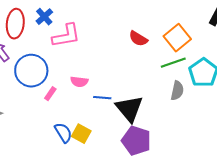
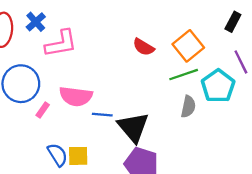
pink semicircle: (79, 82) -> (76, 96), size x1.6
yellow square: (81, 134) -> (78, 156), turned -30

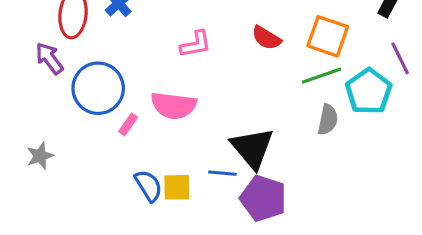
pink L-shape: (61, 44) -> (196, 44), moved, size x0.7
orange square: (188, 46) -> (328, 36), turned -32
blue line: (102, 115) -> (222, 173), moved

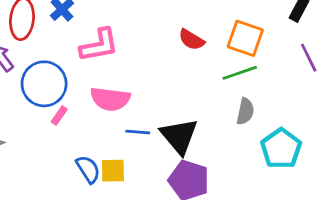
pink L-shape: (196, 44) -> (99, 45), moved, size x1.4
cyan pentagon: (369, 91) -> (281, 149), moved
pink rectangle: (128, 124) -> (59, 116), moved
blue line: (222, 173) -> (138, 132), moved

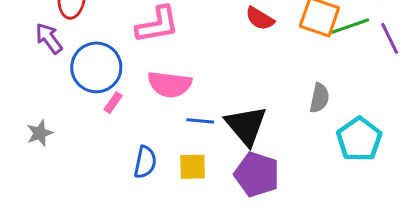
green line: (240, 73) -> (350, 26), moved
blue semicircle: (88, 169) -> (145, 162), turned 44
yellow square: (113, 171) -> (193, 167), moved

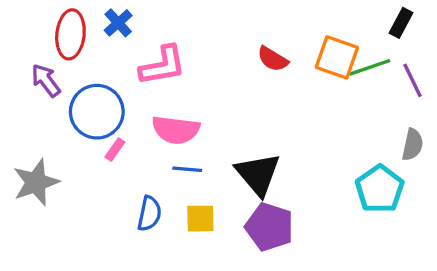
gray semicircle: (319, 98) -> (413, 145), moved
blue line: (200, 121) -> (187, 169), moved
gray star: (40, 133) -> (36, 182), size x1.6

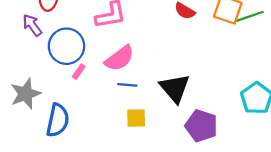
pink semicircle: (176, 130) -> (120, 58), turned -44
blue semicircle: (149, 214) -> (58, 120), moved, size x1.4
purple pentagon: (269, 227) -> (201, 126), moved

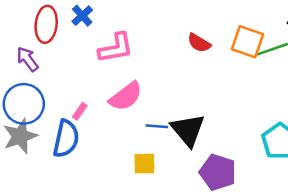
blue circle: (66, 46) -> (24, 104), moved
blue line: (127, 85) -> (157, 126), moved
blue semicircle: (58, 120) -> (66, 139), moved

